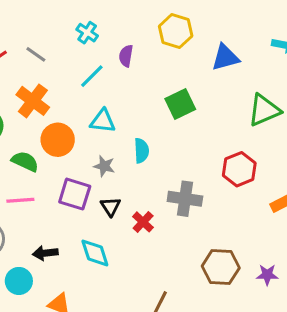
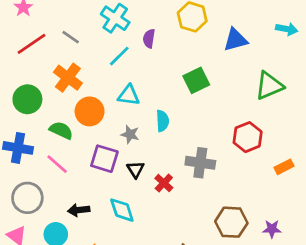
cyan cross: (87, 33) -> (115, 18), size x1.5
pink line: (20, 200) -> (57, 164), turned 45

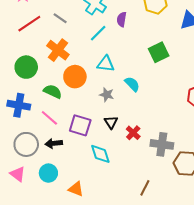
cyan semicircle: (162, 121) -> (132, 84), turned -42
purple square: (104, 159) -> (80, 125), moved
gray cross: (200, 163) -> (162, 144), moved
black arrow: (79, 210) -> (54, 143), moved

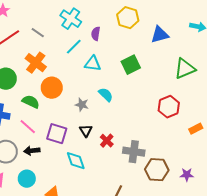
cyan triangle: (106, 64) -> (93, 64), moved

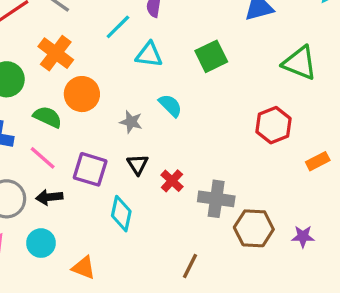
green triangle: (185, 69) -> (300, 63), turned 45
cyan diamond: (76, 161) -> (121, 214), turned 30

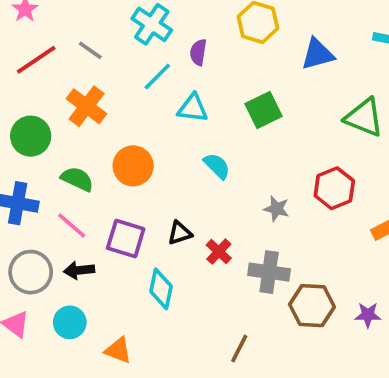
orange circle: (82, 94) -> (133, 166), moved
gray star: (131, 122) -> (277, 209), moved
black triangle: (138, 164) -> (180, 233), turned 45

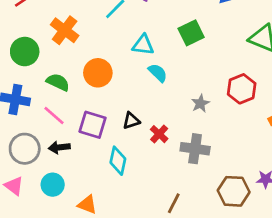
cyan triangle: (193, 108) -> (143, 45), moved
gray star: (277, 209) -> (200, 103), turned 30
brown hexagon: (312, 306) -> (234, 191), moved

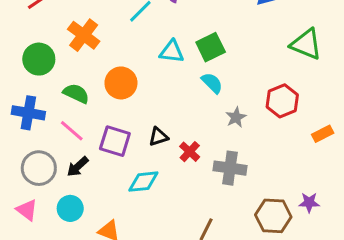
green square: (191, 33) -> (211, 47), moved
cyan semicircle: (158, 73) -> (212, 83), moved
black arrow: (59, 147) -> (78, 167), turned -36
cyan diamond: (118, 161) -> (143, 182), turned 72

